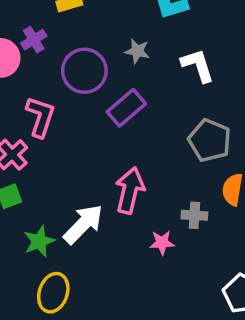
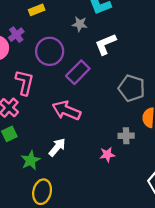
gray star: (137, 51) -> (80, 24), moved
white L-shape: (198, 65) -> (106, 44), moved, turned -90
pink arrow: (130, 190) -> (66, 110), moved, turned -76
white arrow: (83, 224) -> (57, 147), size x0.7

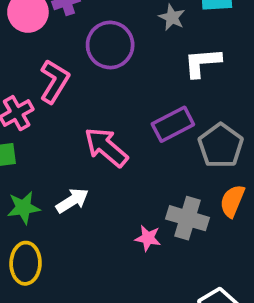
purple rectangle: (78, 72) -> (173, 124), moved
gray cross: (126, 136) -> (187, 218), size x1.5
yellow ellipse: (42, 192) -> (26, 263), turned -30

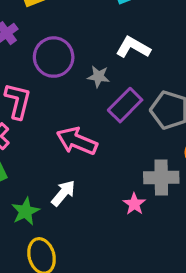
gray star: (172, 17) -> (98, 77), moved
white L-shape: (202, 63) -> (133, 47), turned 52
pink star: (148, 238) -> (134, 204), turned -30

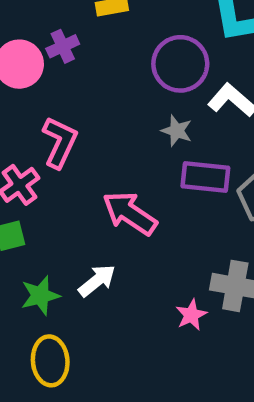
purple circle: (54, 57) -> (180, 64), moved
purple rectangle: (125, 105) -> (205, 177), turned 40

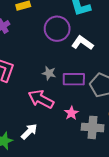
gray star: (177, 131) -> (49, 73), moved
pink star: (191, 315) -> (71, 113), moved

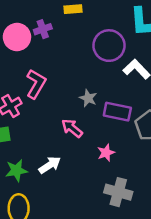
pink arrow: (41, 99) -> (72, 128), size x0.7
gray cross: (93, 127) -> (118, 192), moved

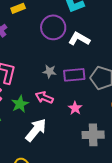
white arrow: (50, 165) -> (36, 130), size x1.4
green star: (16, 170) -> (20, 104), moved

